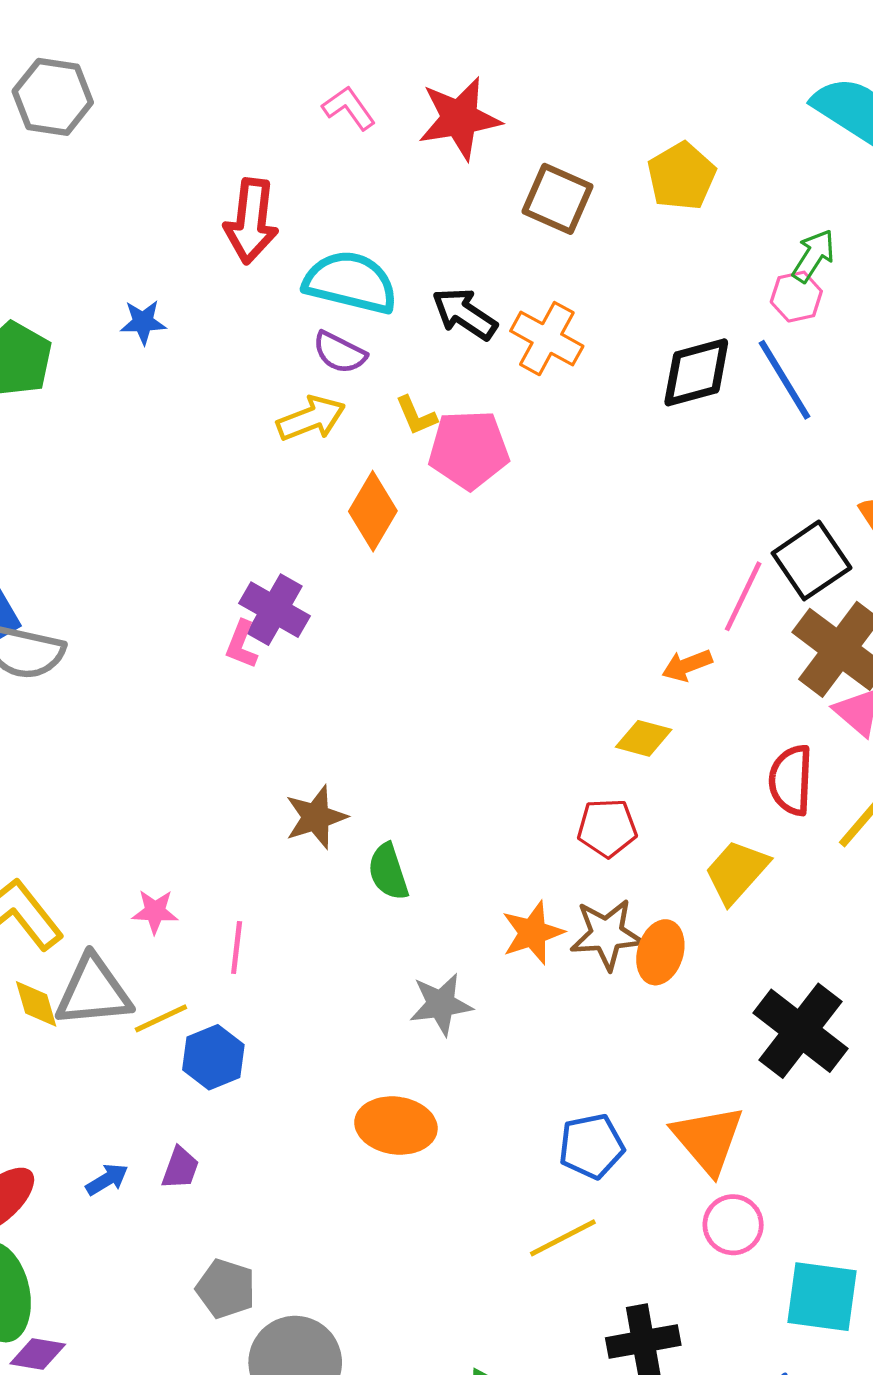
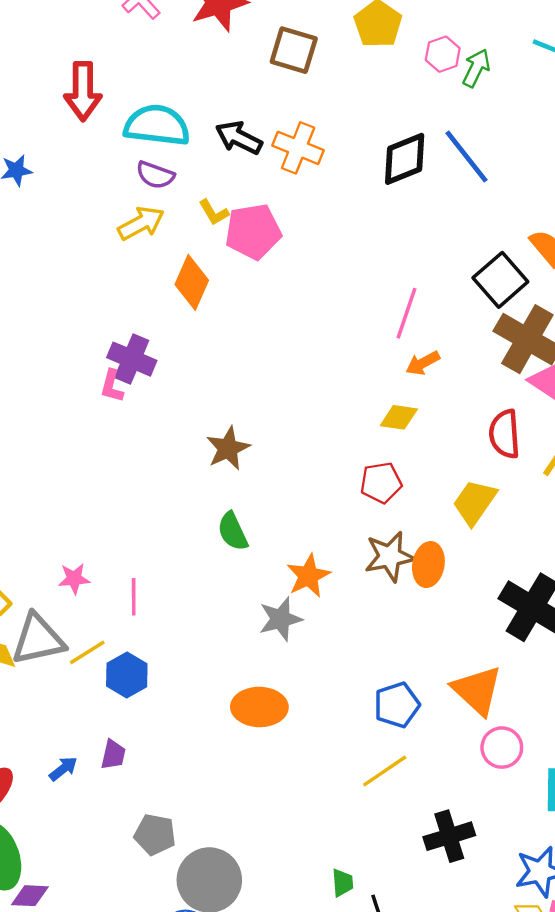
pink hexagon: (796, 297) -> (443, 54), moved
pink line: (743, 596) -> (406, 313), moved
brown star: (316, 817) -> (228, 448), moved
orange star: (533, 933) -> (308, 576), moved

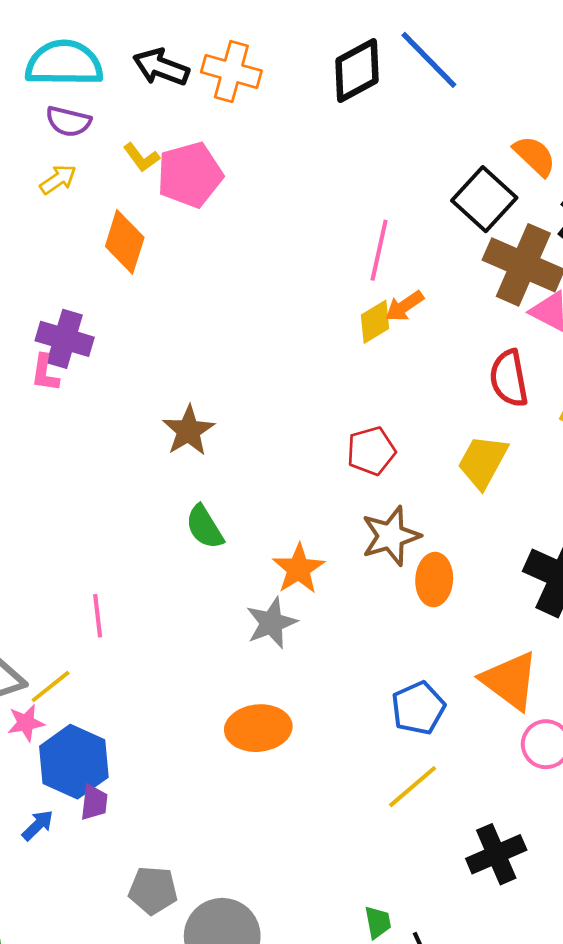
yellow arrow: (141, 223) -> (58, 179), size x0.7
yellow diamond: (399, 417) -> (375, 322), moved, turned -33
orange ellipse: (428, 565) -> (434, 580), moved
pink star: (74, 579) -> (26, 723), moved
blue hexagon: (127, 675) -> (74, 762), moved, size x1.4

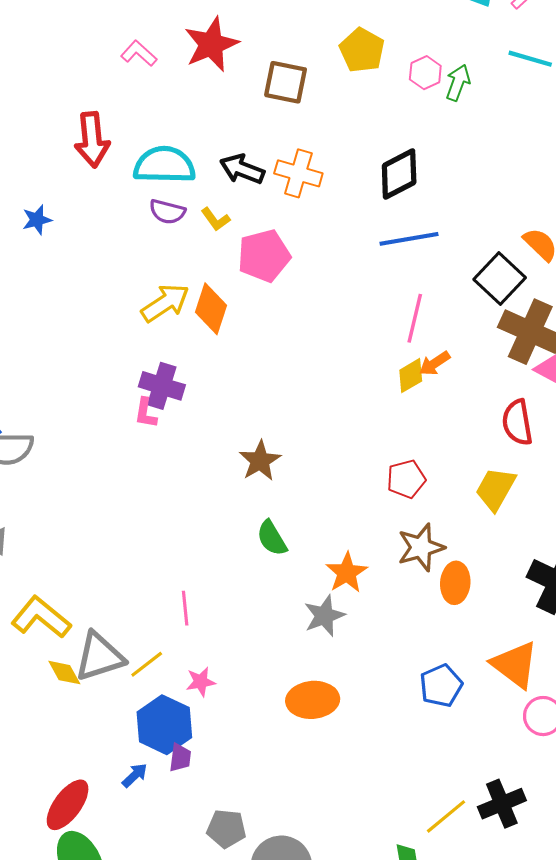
blue line: (429, 60) -> (409, 239), moved, turned -56
yellow L-shape: (141, 157) -> (216, 219), moved
yellow arrow: (58, 179) -> (165, 303), moved, size x1.6
pink star: (26, 723) -> (201, 682), moved
yellow line: (413, 787) -> (446, 816), moved

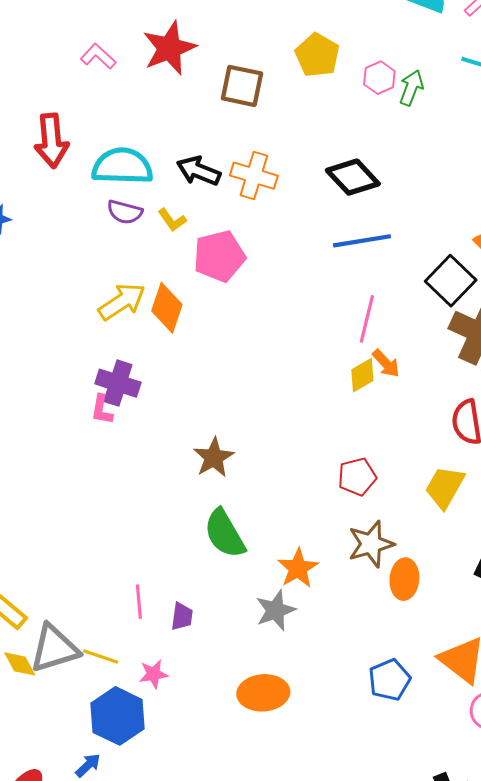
black diamond: (399, 174) -> (353, 177), turned 74
orange arrow: (435, 363) -> (386, 363), turned -100
green semicircle: (272, 538) -> (225, 534), size x1.4
yellow line: (147, 664) -> (101, 656), turned 56
purple trapezoid: (180, 758) -> (182, 616), moved

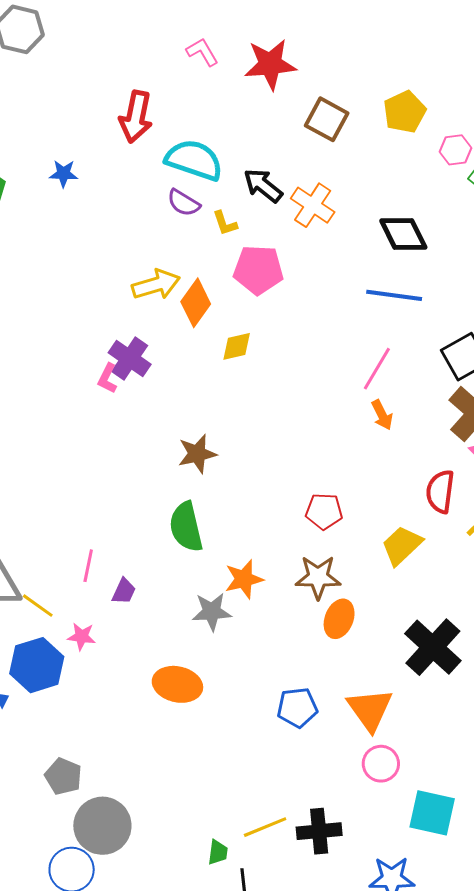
yellow diamond: (362, 375) -> (237, 346), moved

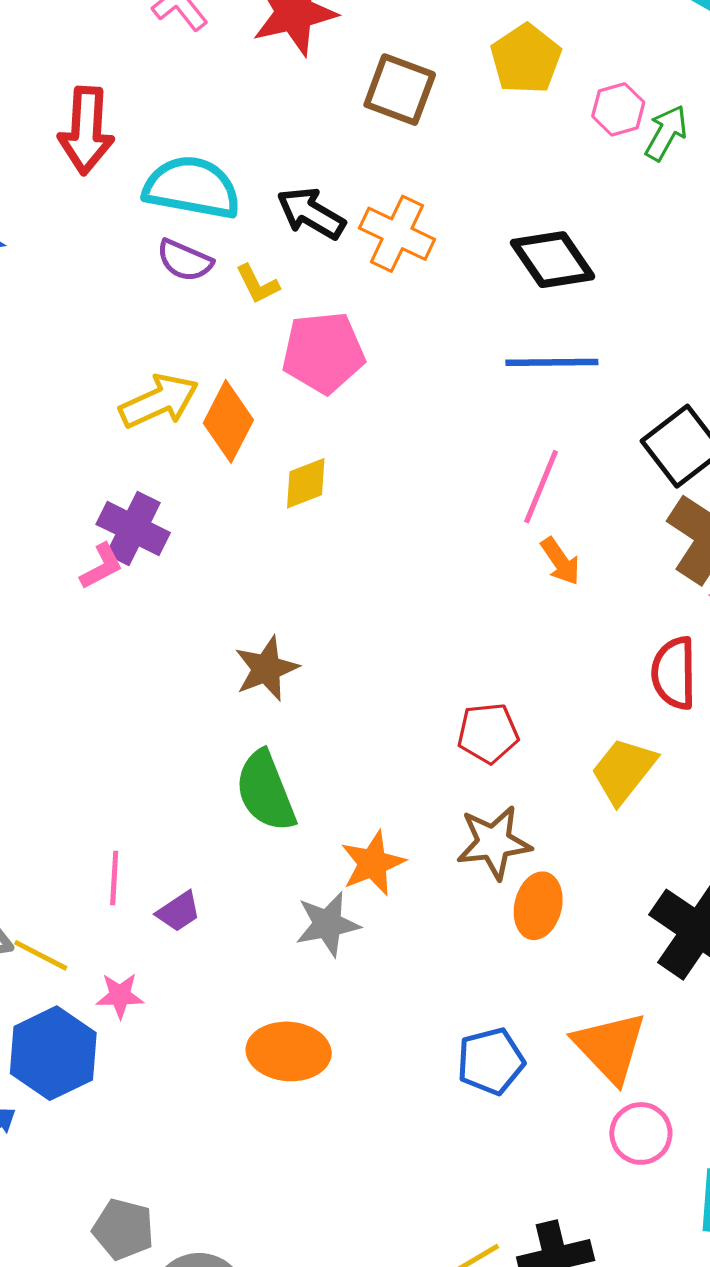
pink L-shape: (107, 378) -> (101, 566), turned -136
purple trapezoid: (124, 591) -> (179, 912), turned 40

